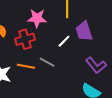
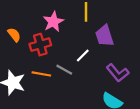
pink star: (37, 18) -> (53, 22), turned -30
white line: (64, 41) -> (83, 55), moved

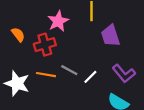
white line: (83, 55) -> (90, 77), moved

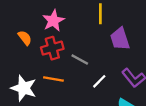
pink star: (58, 21) -> (53, 21), moved
gray line: (69, 70) -> (80, 60), moved

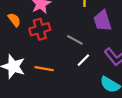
gray line: (80, 60) -> (75, 40), moved
orange line: (53, 79) -> (44, 69), moved

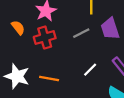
gray line: (75, 40) -> (81, 33), moved, turned -56

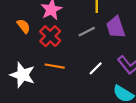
red cross: (45, 38) -> (50, 36), turned -30
orange line: (49, 78) -> (55, 66), moved

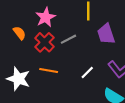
gray line: (87, 32) -> (68, 39), moved

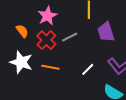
white star: (18, 79) -> (21, 62), moved

